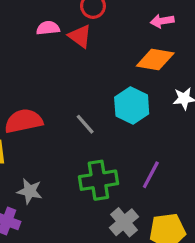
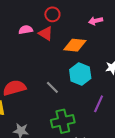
orange diamond: (155, 60) -> (75, 45), moved
purple line: (151, 175) -> (99, 104), moved

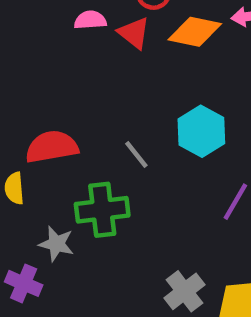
orange diamond: (75, 45) -> (195, 32), moved
green cross: (63, 121) -> (102, 210), moved

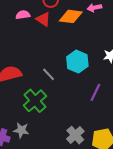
green cross: (102, 210) -> (35, 101), turned -30
gray star: (56, 244) -> (21, 130), moved

